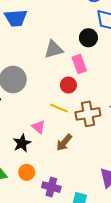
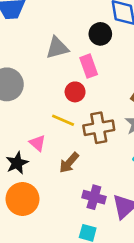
orange circle: (27, 172) -> (22, 199), size x1.6
purple cross: (51, 187) -> (94, 197), moved

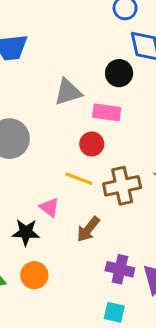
pink rectangle: (89, 66) -> (107, 112), turned -60
black star: (17, 163) -> (26, 232), turned 30
orange circle: (22, 199) -> (34, 275), size x0.7

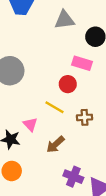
gray triangle: (68, 92) -> (64, 20), moved
brown cross: (122, 186) -> (85, 117), size x0.6

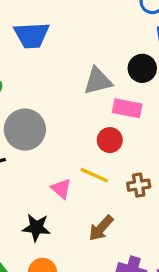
gray triangle: (64, 20) -> (98, 81), moved
pink triangle: (30, 124) -> (61, 189), moved

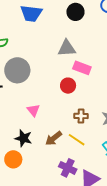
black circle: (142, 68) -> (75, 12), moved
yellow line: (94, 175) -> (77, 140), moved
black star: (36, 228) -> (23, 138), moved

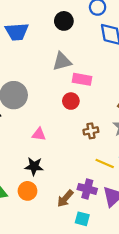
pink triangle: (33, 110) -> (39, 134), turned -32
brown arrow: (54, 138) -> (65, 199), moved
yellow line: (77, 140) -> (105, 163), moved

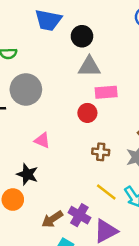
black circle: (64, 21) -> (82, 36), moved
pink rectangle: (82, 79) -> (106, 92), turned -30

